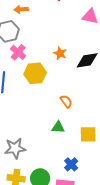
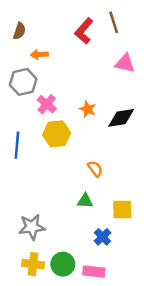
pink cross: (18, 52) -> (47, 104), moved
blue cross: (71, 164) -> (103, 237), moved

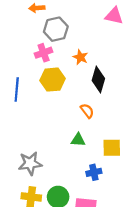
gray hexagon: (23, 82) -> (56, 29), moved
pink cross: (47, 104) -> (44, 53), turned 30
black diamond: (121, 118) -> (98, 80), moved, turned -65
blue cross: (103, 237) -> (94, 172), turned 32

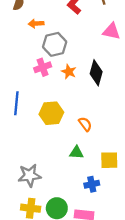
orange star: (80, 57) -> (69, 72), moved
yellow hexagon: (52, 80) -> (51, 113), moved
black diamond: (98, 80) -> (96, 73), moved

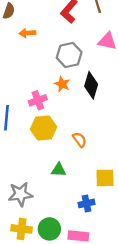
gray hexagon: (55, 44) -> (69, 55), moved
pink cross: (43, 67) -> (38, 100), moved
green triangle: (76, 152) -> (59, 170), moved

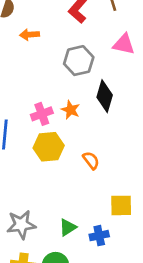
orange star: (62, 84) -> (71, 110), moved
green triangle: (59, 170) -> (68, 227), moved, turned -35

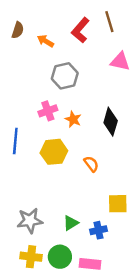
orange arrow: (30, 35) -> (45, 41), moved, turned 35
gray hexagon: (79, 61) -> (65, 76), moved
black diamond: (105, 96) -> (111, 122), moved
pink cross: (42, 114) -> (48, 111), moved

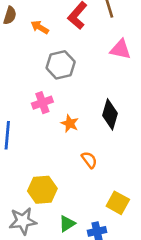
orange star: (73, 119) -> (70, 123), moved
yellow hexagon: (54, 152) -> (42, 190), moved
yellow square: (118, 204) -> (118, 203), turned 30

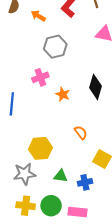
orange semicircle: (89, 160) -> (81, 133), moved
green triangle: (67, 224) -> (61, 176), turned 40

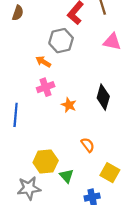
orange arrow: (38, 16) -> (43, 62), moved
gray hexagon: (55, 47) -> (61, 41), moved
green triangle: (61, 176) -> (67, 176), moved, turned 40

